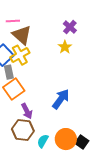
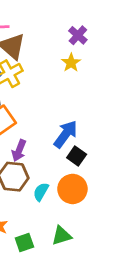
purple arrow: (27, 111) -> (19, 151), turned 49
black square: (82, 142) -> (77, 156), moved

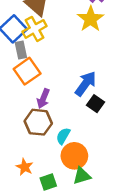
yellow star: (71, 63) -> (91, 19), size x1.5
orange circle: (72, 189) -> (74, 156), moved

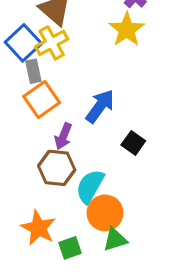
blue arrow: (86, 84) -> (100, 106), moved
cyan semicircle: (63, 136) -> (90, 186), size x1.5
orange star: (25, 167) -> (38, 228), size x1.5

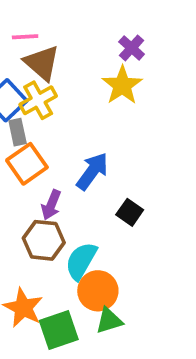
green square: (70, 248) -> (59, 330), size x1.5

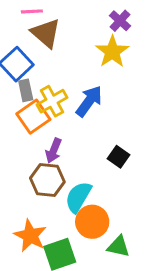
yellow cross: (38, 100) -> (52, 101), moved
blue arrow: (92, 171) -> (89, 101), moved
green triangle: (109, 321) -> (118, 246), moved, turned 30

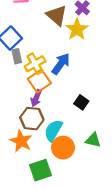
brown triangle: (46, 33) -> (57, 15), moved
orange square: (33, 117) -> (39, 81), moved
orange star: (30, 236) -> (21, 141), moved
green triangle: (118, 246) -> (93, 140), moved

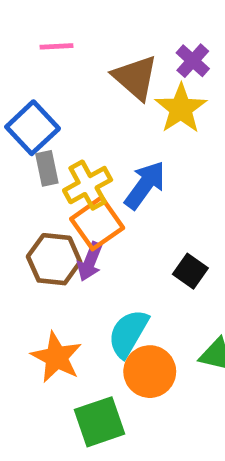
brown hexagon: (32, 119) -> (54, 259), moved

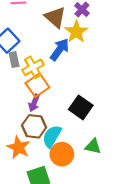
blue arrow: (145, 185) -> (60, 50), moved
brown hexagon: (54, 259) -> (34, 126), moved
black square: (190, 271) -> (81, 107), size x1.5

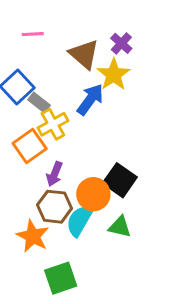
gray rectangle: (14, 60) -> (39, 102), moved, turned -40
orange square: (37, 85) -> (30, 146), moved
green triangle: (93, 146) -> (120, 227), moved
orange circle: (62, 154) -> (93, 194), moved

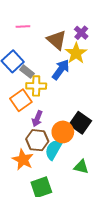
yellow cross: (53, 124) -> (36, 86), turned 30
green triangle: (120, 227) -> (81, 167), moved

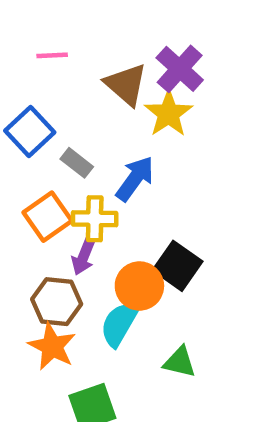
purple cross: (81, 33) -> (180, 69), size x1.5
blue arrow: (61, 70) -> (135, 179), moved
gray rectangle: (27, 72) -> (77, 163), moved
yellow cross: (36, 86) -> (95, 219), moved
brown hexagon: (37, 140) -> (57, 302), moved

